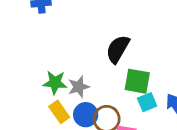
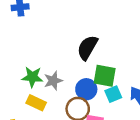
yellow rectangle: (59, 112) -> (36, 103), turned -30
blue circle: (86, 115) -> (86, 89), moved

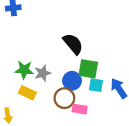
black semicircle: (88, 48) -> (73, 44), turned 110
cyan square: (113, 94) -> (96, 85), turned 32

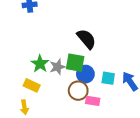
green square: (88, 69) -> (75, 63), moved
green star: (24, 70) -> (40, 64), turned 30
yellow rectangle: (27, 93) -> (32, 85), moved

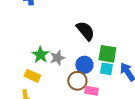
green square: (75, 63) -> (107, 54), moved

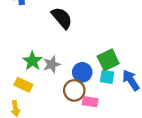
black semicircle: (85, 31) -> (62, 18), moved
green square: (107, 54) -> (108, 60), turned -36

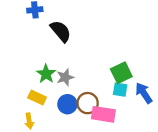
black semicircle: (62, 18) -> (61, 31), moved
blue circle: (82, 72) -> (67, 104), moved
pink rectangle: (90, 102) -> (103, 114), size x1.5

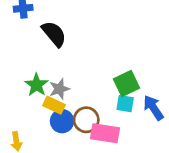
yellow rectangle: (37, 97) -> (54, 105), moved

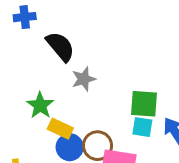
green square: (127, 84) -> (144, 104), turned 30
gray star: (59, 89) -> (84, 79), moved

